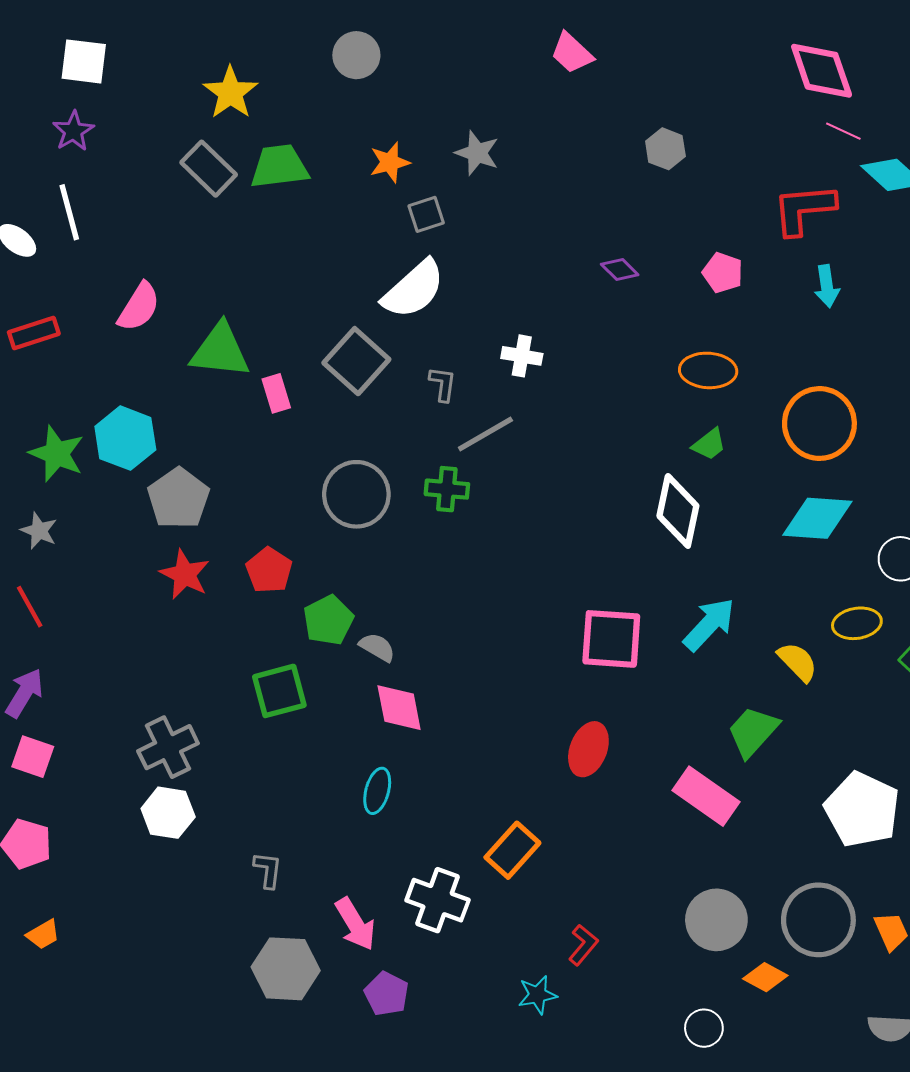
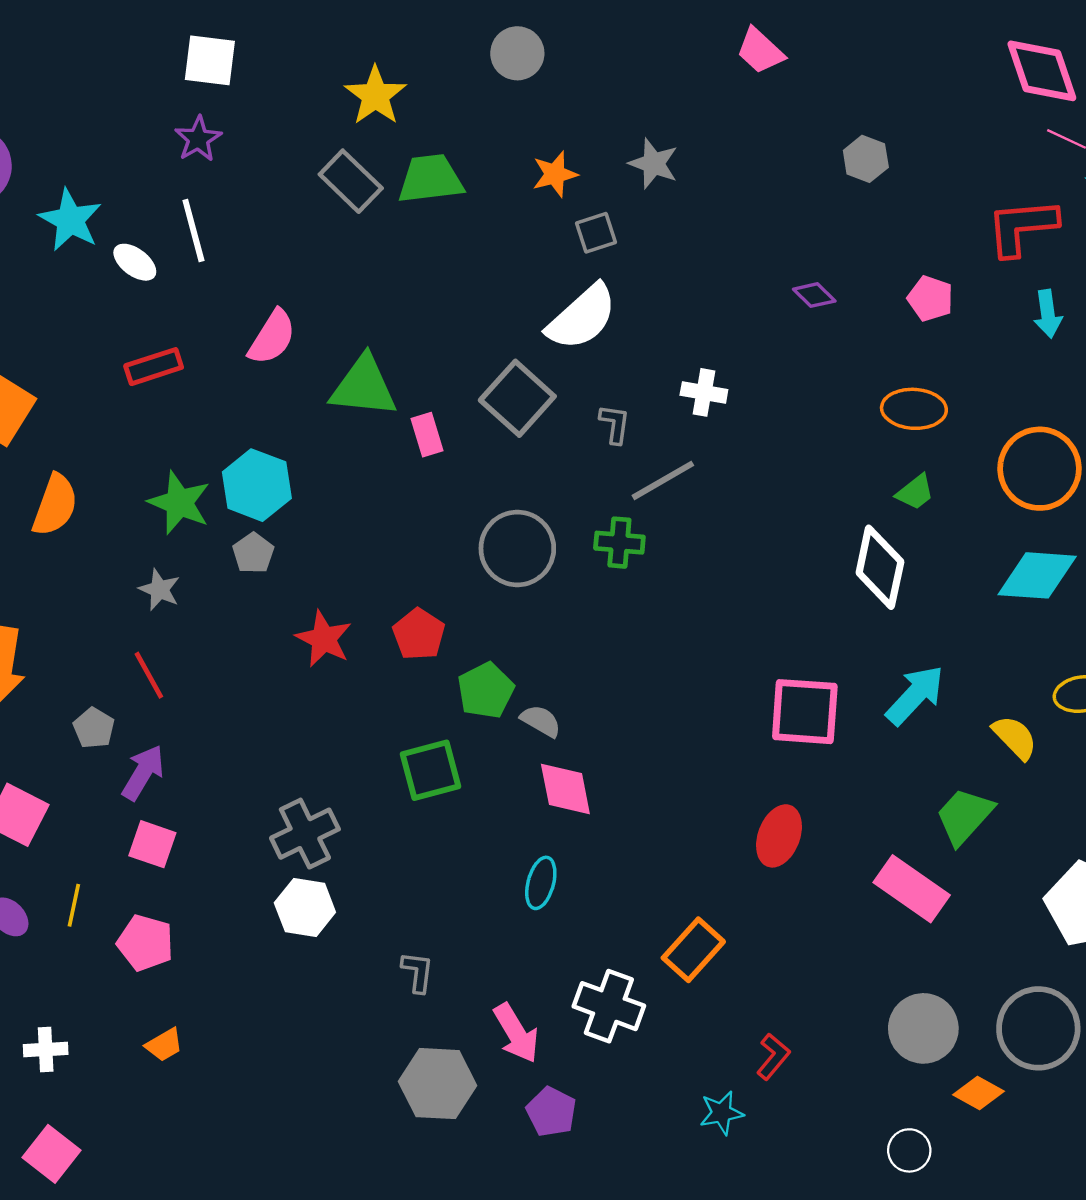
gray pentagon: (178, 498) -> (253, 553), moved, size x0.6

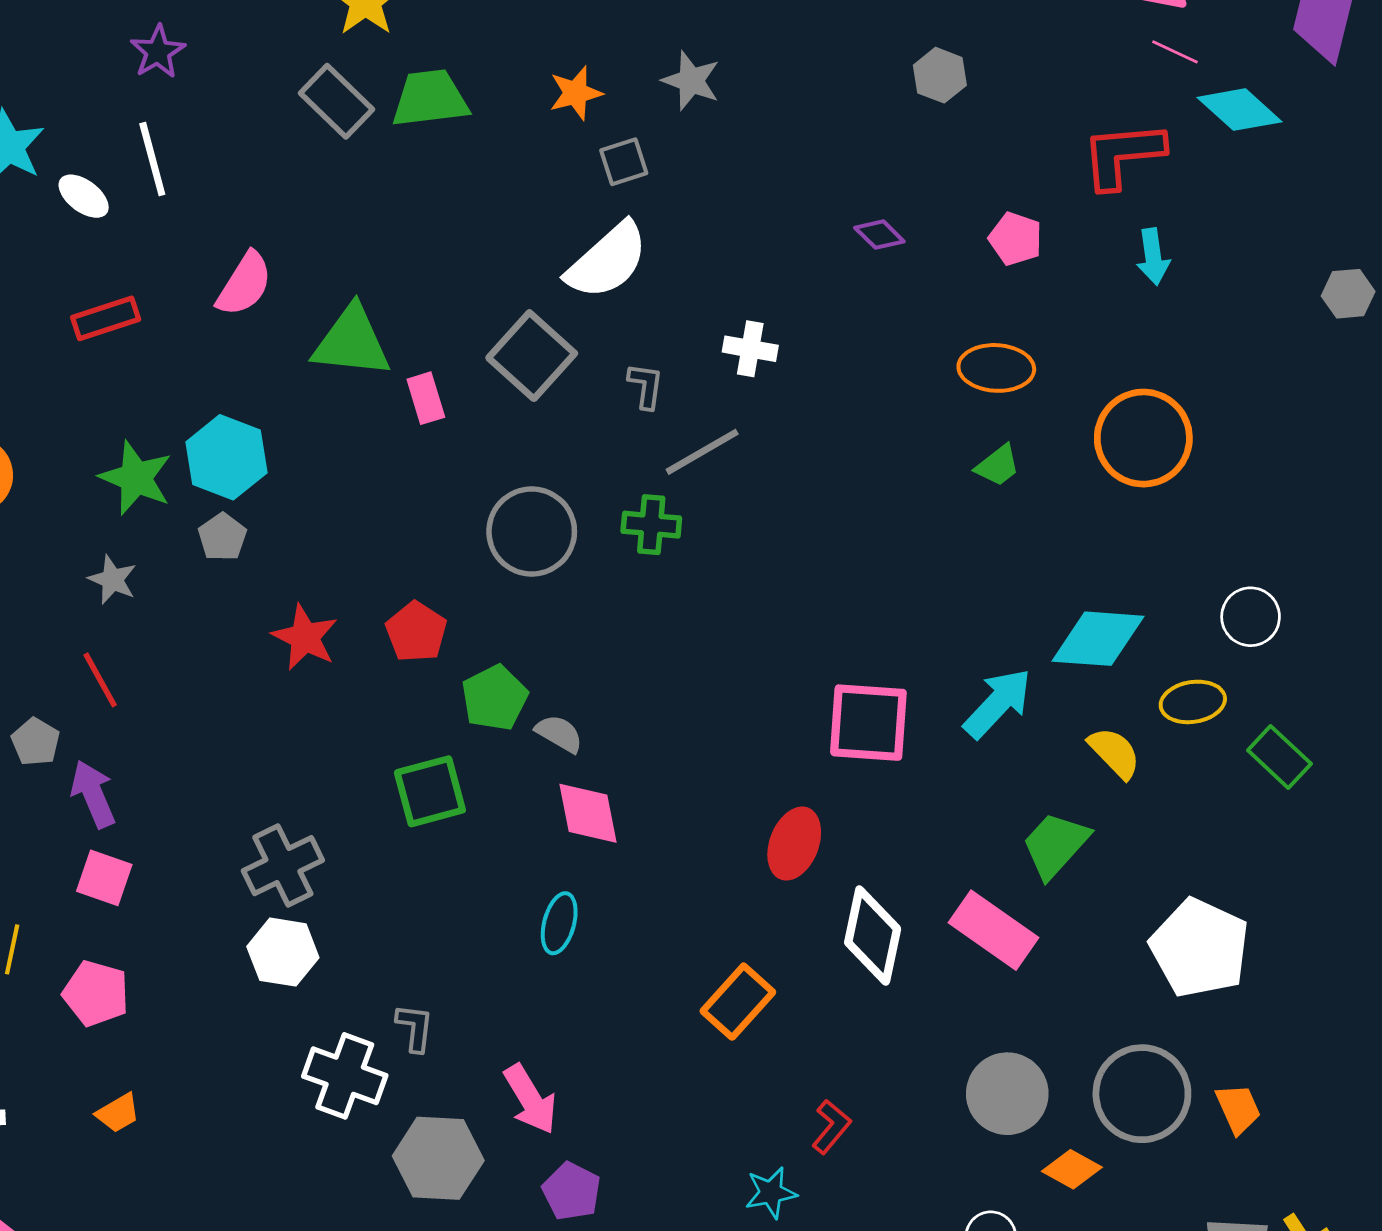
white diamond: (880, 567) -> (873, 936), moved
cyan diamond: (1037, 575) -> (1098, 639), moved
purple arrow: (143, 773) -> (93, 794), turned -54
red ellipse: (779, 836) -> (794, 844), moved
white cross: (609, 1006) -> (345, 1076), moved

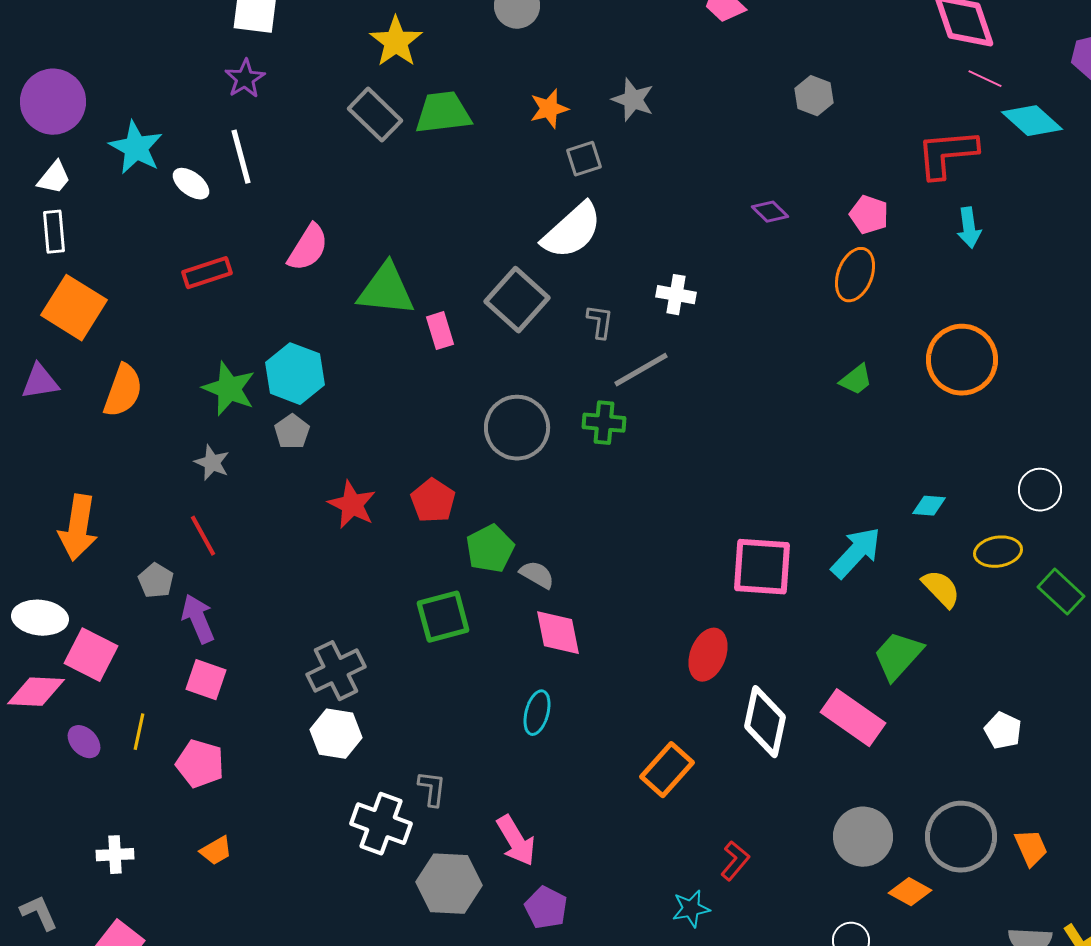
orange ellipse: (996, 368) -> (855, 275), moved, turned -72
cyan diamond: (1098, 639) -> (929, 506), size x0.5
white pentagon: (1200, 948) -> (1003, 731), size x0.5

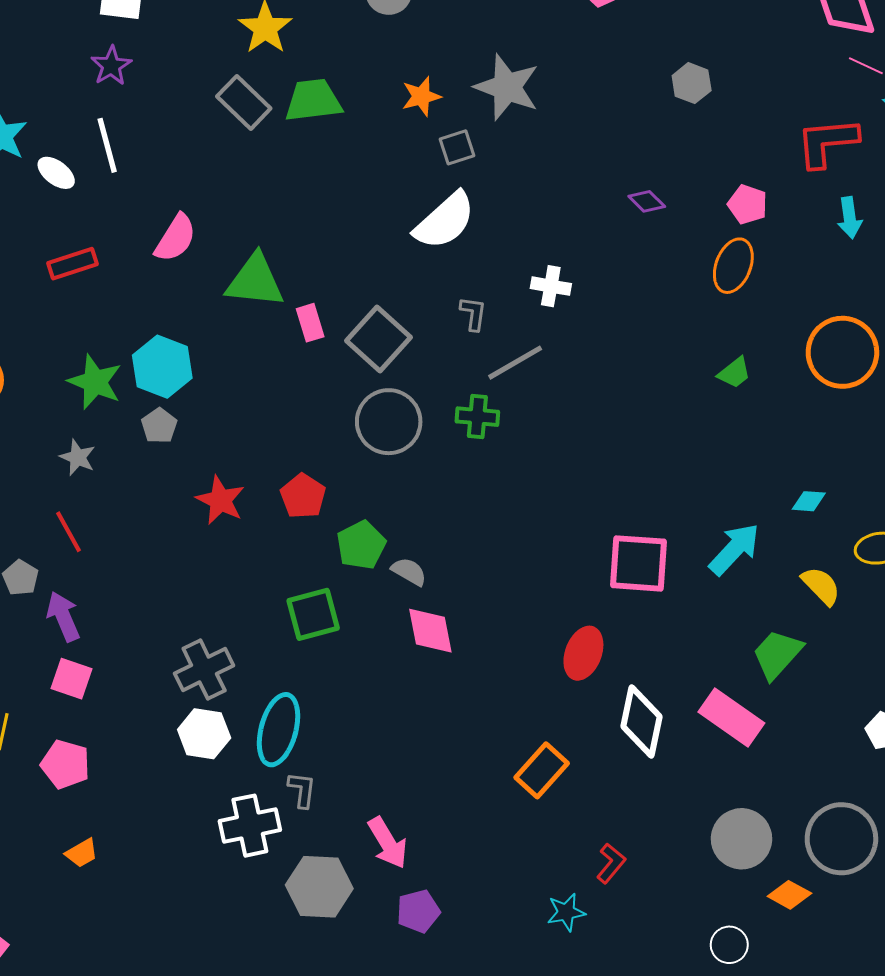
gray star: (633, 100) -> (507, 87), size x1.5
gray square: (517, 300) -> (378, 339), moved
cyan ellipse: (537, 713) -> (279, 730), moved, size x1.6
white cross: (381, 824) -> (250, 826), turned -32
purple pentagon: (546, 908) -> (418, 911), turned 30

